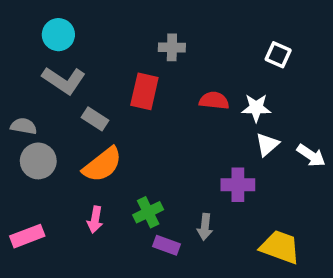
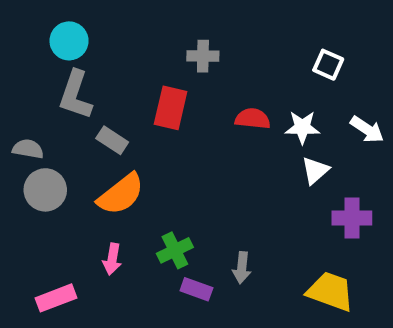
gray L-shape: (64, 80) -> (75, 95), turned 75
white arrow: (311, 155) -> (367, 129), moved
purple cross: (238, 185) -> (352, 218), moved
pink rectangle: (27, 236) -> (56, 298), moved

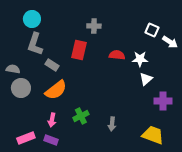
white arrow: (367, 129) -> (170, 42), moved
purple rectangle: (196, 289) -> (51, 140), moved

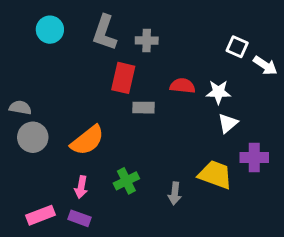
gray L-shape: (35, 44) -> (105, 33), moved
gray rectangle: (52, 65) -> (144, 108), moved, turned -32
yellow trapezoid: (153, 135) -> (215, 175), moved

